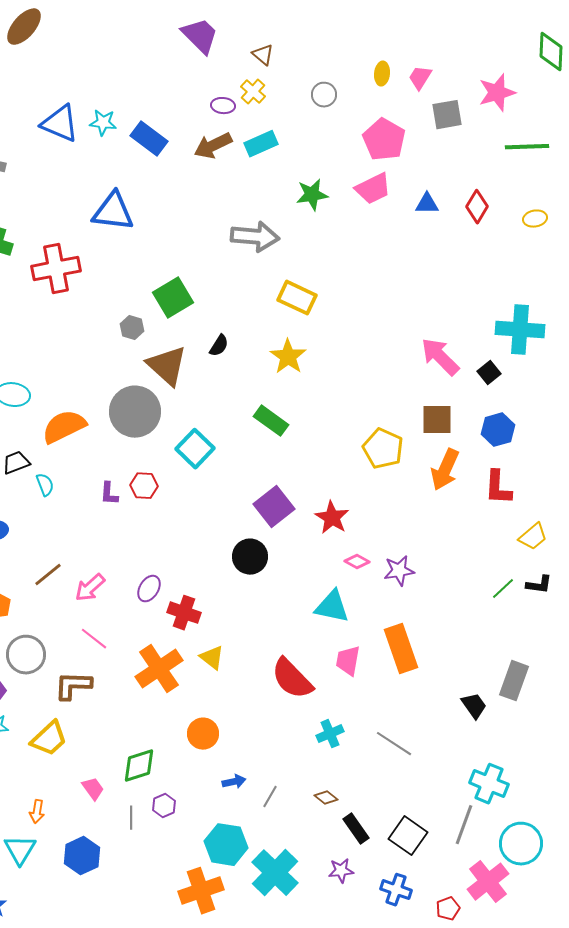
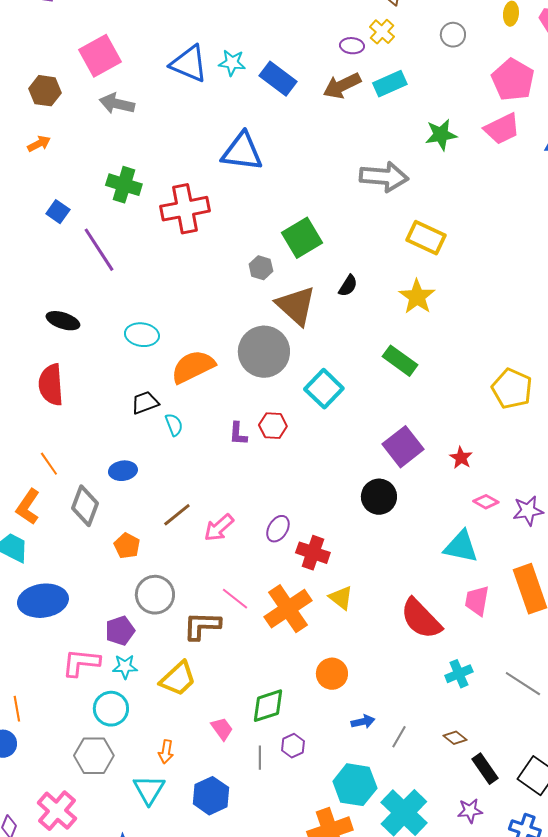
red star: (332, 518) -> (461, 458), size x0.7
pink line: (94, 639) -> (235, 599), moved

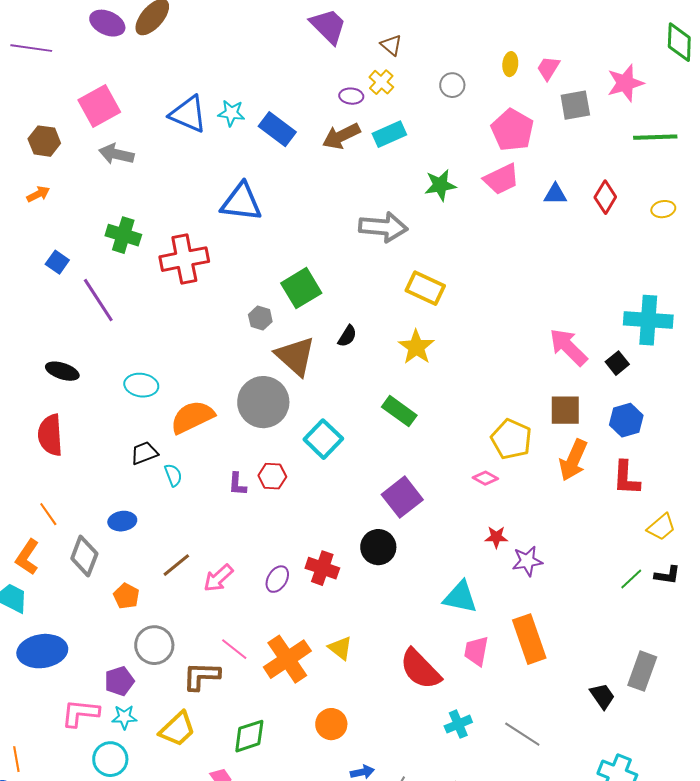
red star: (461, 458) -> (496, 537), moved, turned -30
pink diamond: (486, 502) -> (485, 478), moved
red cross: (313, 553) -> (322, 568), moved
green diamond: (268, 706) -> (249, 736), moved

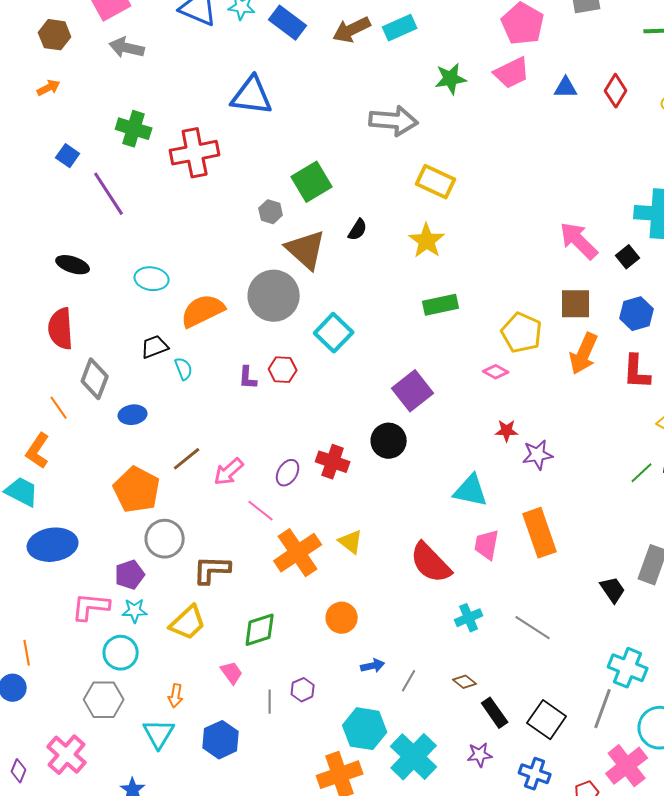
green rectangle: (399, 411) -> (441, 305), moved, turned -48
gray diamond: (84, 556) -> (95, 379), moved
orange pentagon: (126, 596) -> (137, 490), size x1.8
pink line: (234, 649) -> (261, 511), moved

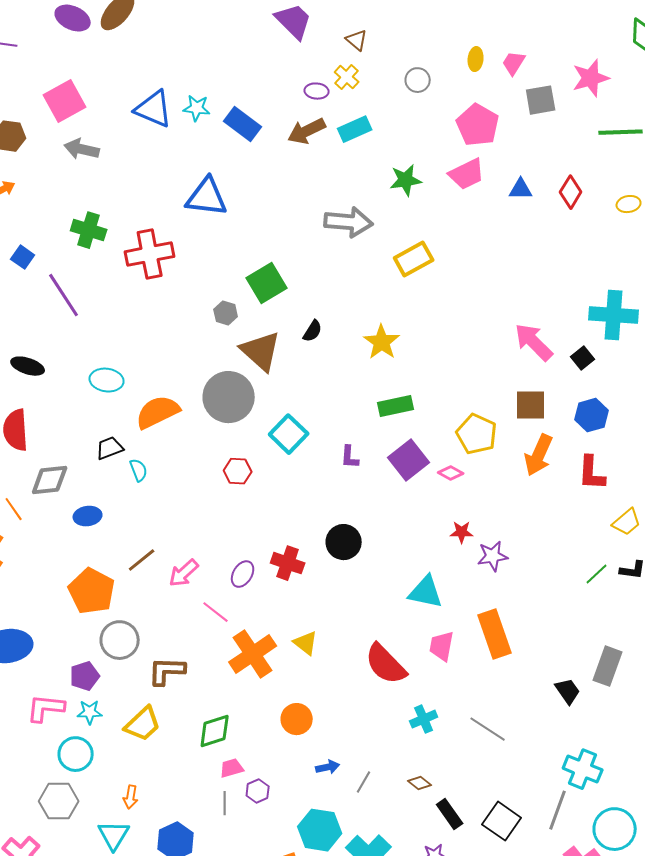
yellow rectangle: (436, 182) -> (414, 259), moved, turned -54
purple L-shape: (248, 378) -> (350, 457), moved
gray diamond: (95, 379) -> (50, 480), turned 63
purple square: (413, 391) -> (409, 460), moved
pink trapezoid: (232, 673) -> (232, 768), moved, turned -70

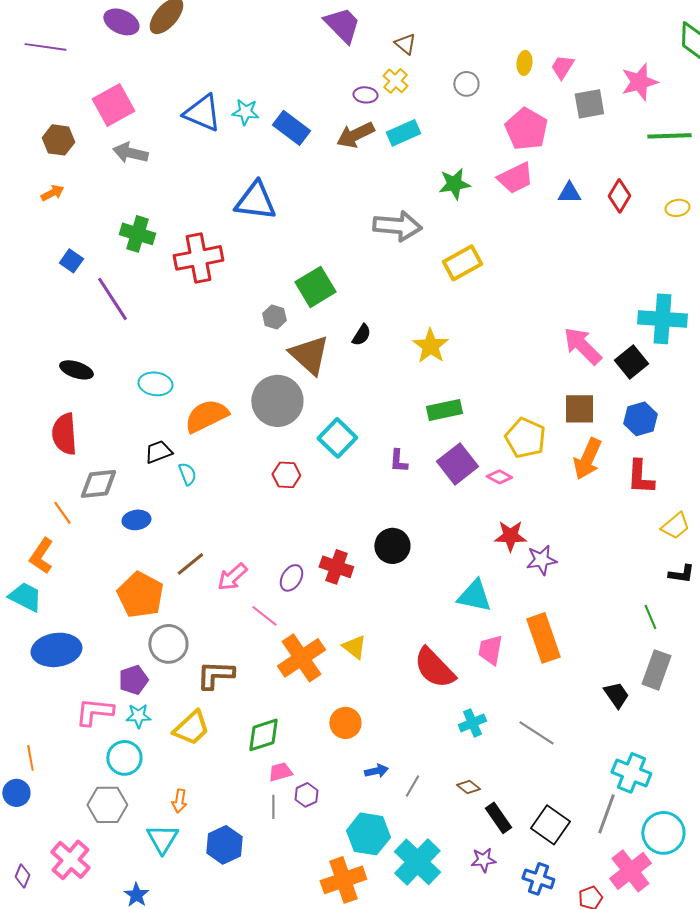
black square: (583, 358) -> (631, 362), size x1.4
red star: (462, 532) -> (510, 536), size x1.4
green line: (597, 574) -> (650, 617), moved, turned -70

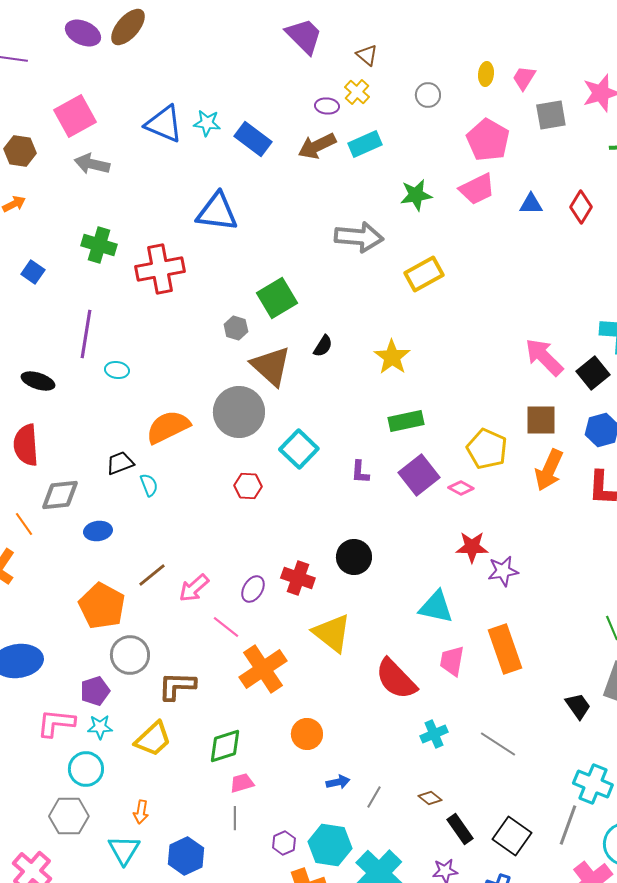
purple line: (112, 299) -> (86, 334), moved, turned 42
cyan ellipse: (155, 384) -> (117, 370), moved, size x0.7
yellow triangle: (354, 647) -> (332, 633), moved, size x1.6
purple hexagon: (306, 795) -> (284, 843), moved

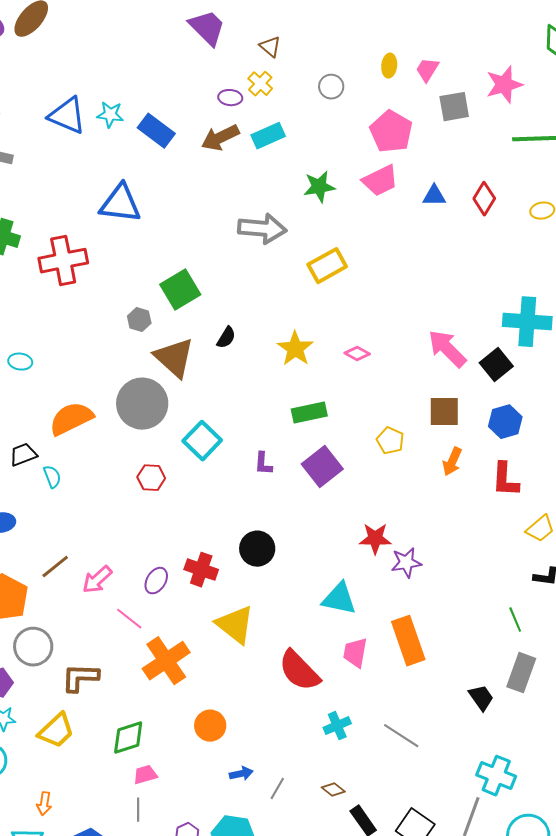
yellow pentagon: (487, 449) -> (390, 441), size x0.7
orange arrow: (549, 470) -> (452, 462), size x0.7
pink diamond: (461, 488) -> (357, 354), moved

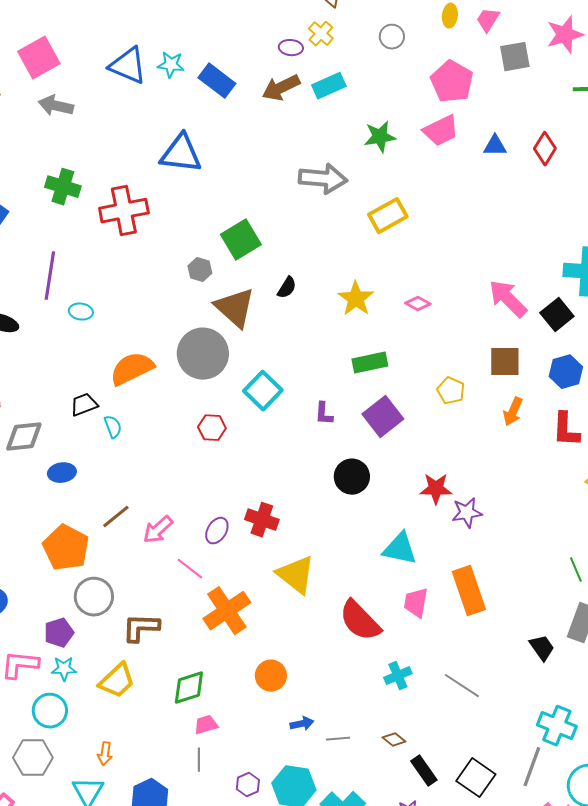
black circle: (257, 549) -> (352, 477), moved
gray line: (277, 789) -> (338, 739), turned 55

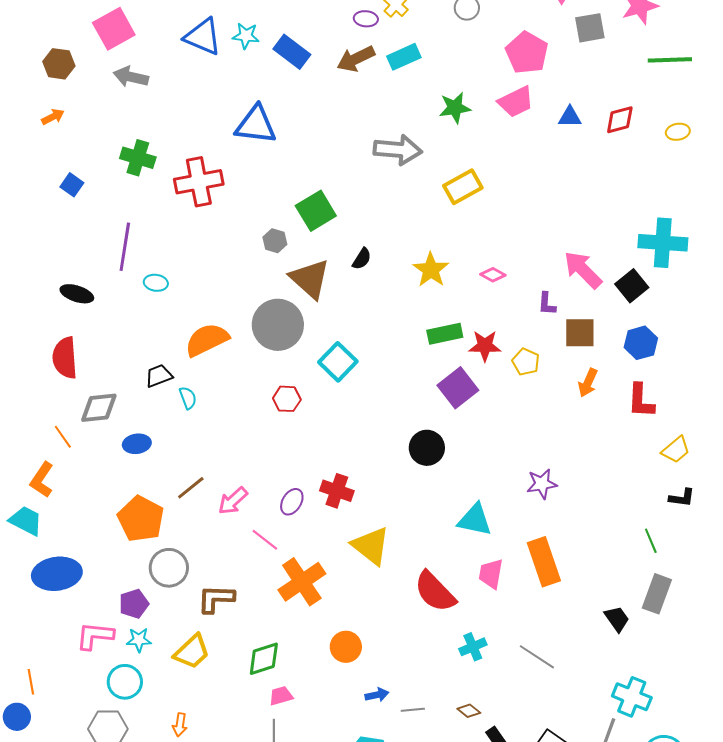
red diamond: (545, 149) -> (620, 120), turned 44
purple L-shape: (324, 414) -> (547, 304), moved
red star: (436, 489) -> (485, 346), moved

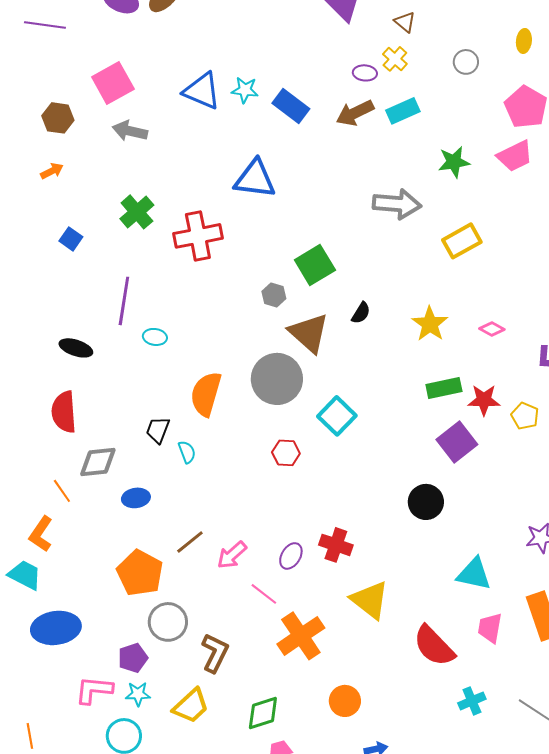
green cross: (138, 158) -> (137, 212), turned 32
orange semicircle: (207, 340) -> (206, 394), turned -48
black trapezoid: (159, 376) -> (158, 430), turned -48
brown L-shape: (216, 599) -> (215, 653), turned 114

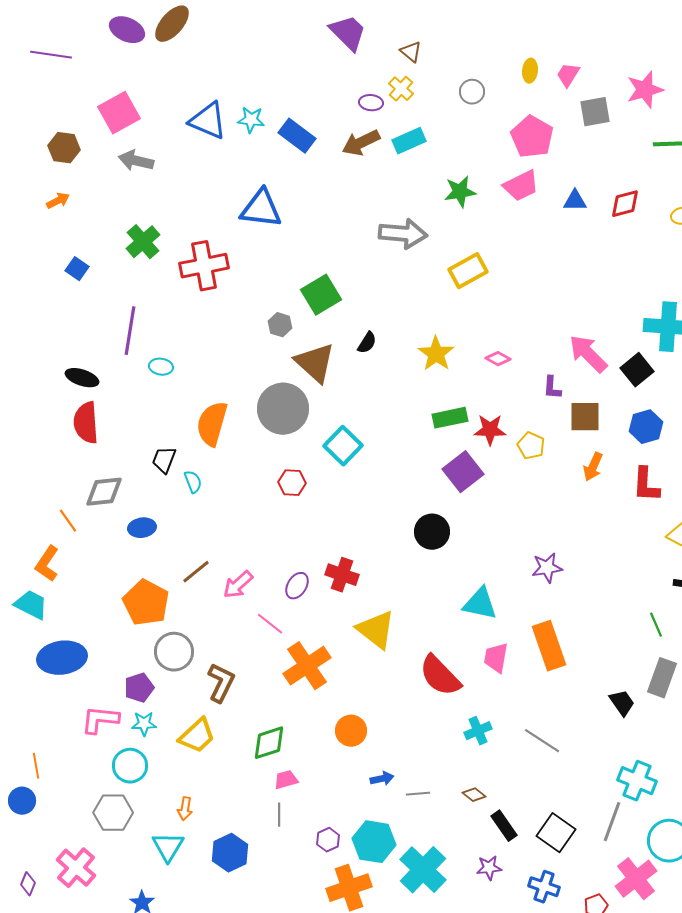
red semicircle: (64, 412) -> (86, 423), moved

